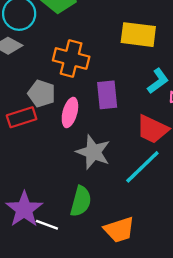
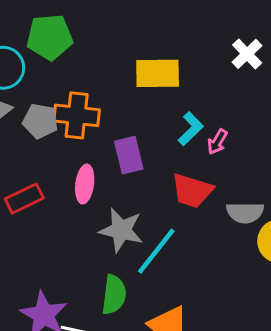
gray pentagon: (42, 94) -> (40, 121), moved
cyan line: (142, 167) -> (156, 251), moved

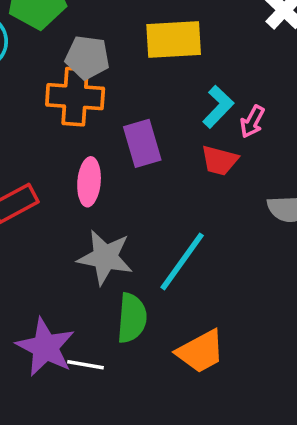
gray pentagon: (40, 121) -> (87, 57), moved
red trapezoid: (192, 191) -> (220, 160), moved, size x0.7
gray star: (121, 230) -> (105, 257), moved

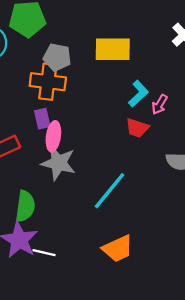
purple rectangle: (142, 143) -> (42, 119), moved, size x0.7
gray star: (105, 257) -> (58, 163), moved
green semicircle: (132, 318) -> (25, 206), moved

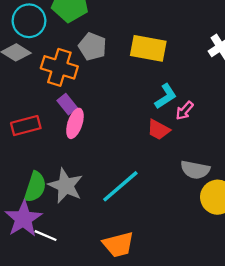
orange cross: (48, 82) -> (59, 67), moved
purple rectangle: (42, 119) -> (67, 104), turned -36
gray star: (58, 163) -> (66, 186), moved

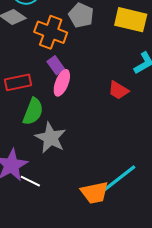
red trapezoid: (159, 130) -> (118, 90), moved
cyan line: (120, 186) -> (119, 178), moved
green semicircle: (35, 187) -> (33, 111), moved

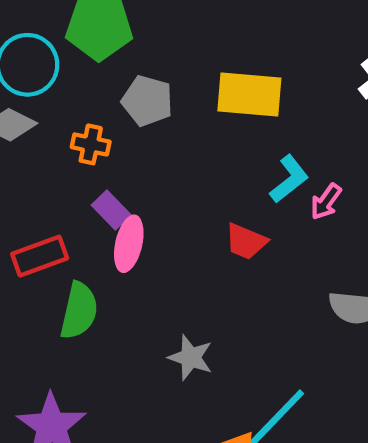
orange cross: (51, 32) -> (91, 144), size x0.6
gray star: (51, 138) -> (191, 357), moved, size x0.7

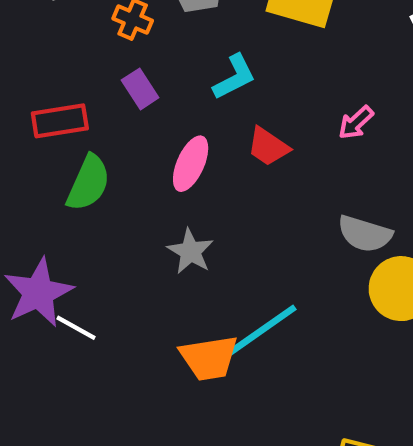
cyan L-shape: (289, 179) -> (234, 77), moved
pink ellipse: (129, 244) -> (191, 164), moved

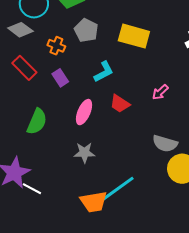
red rectangle: (60, 121) -> (24, 68), moved, turned 55
gray star: (190, 251) -> (84, 153), turned -30

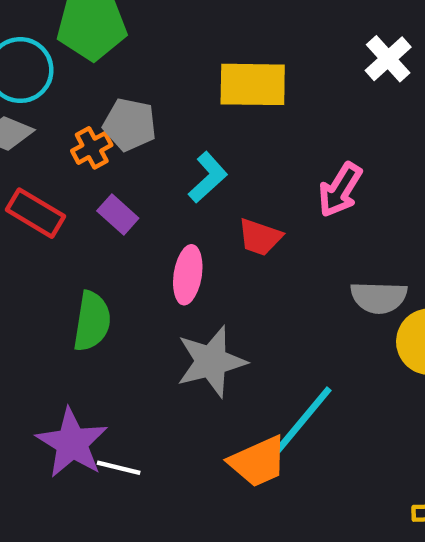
gray pentagon: (86, 30) -> (130, 124), moved
orange cross: (56, 46) -> (92, 148), turned -36
pink arrow: (160, 92) -> (340, 190), size x1.4
gray star: (84, 153) -> (211, 362), size x1.5

